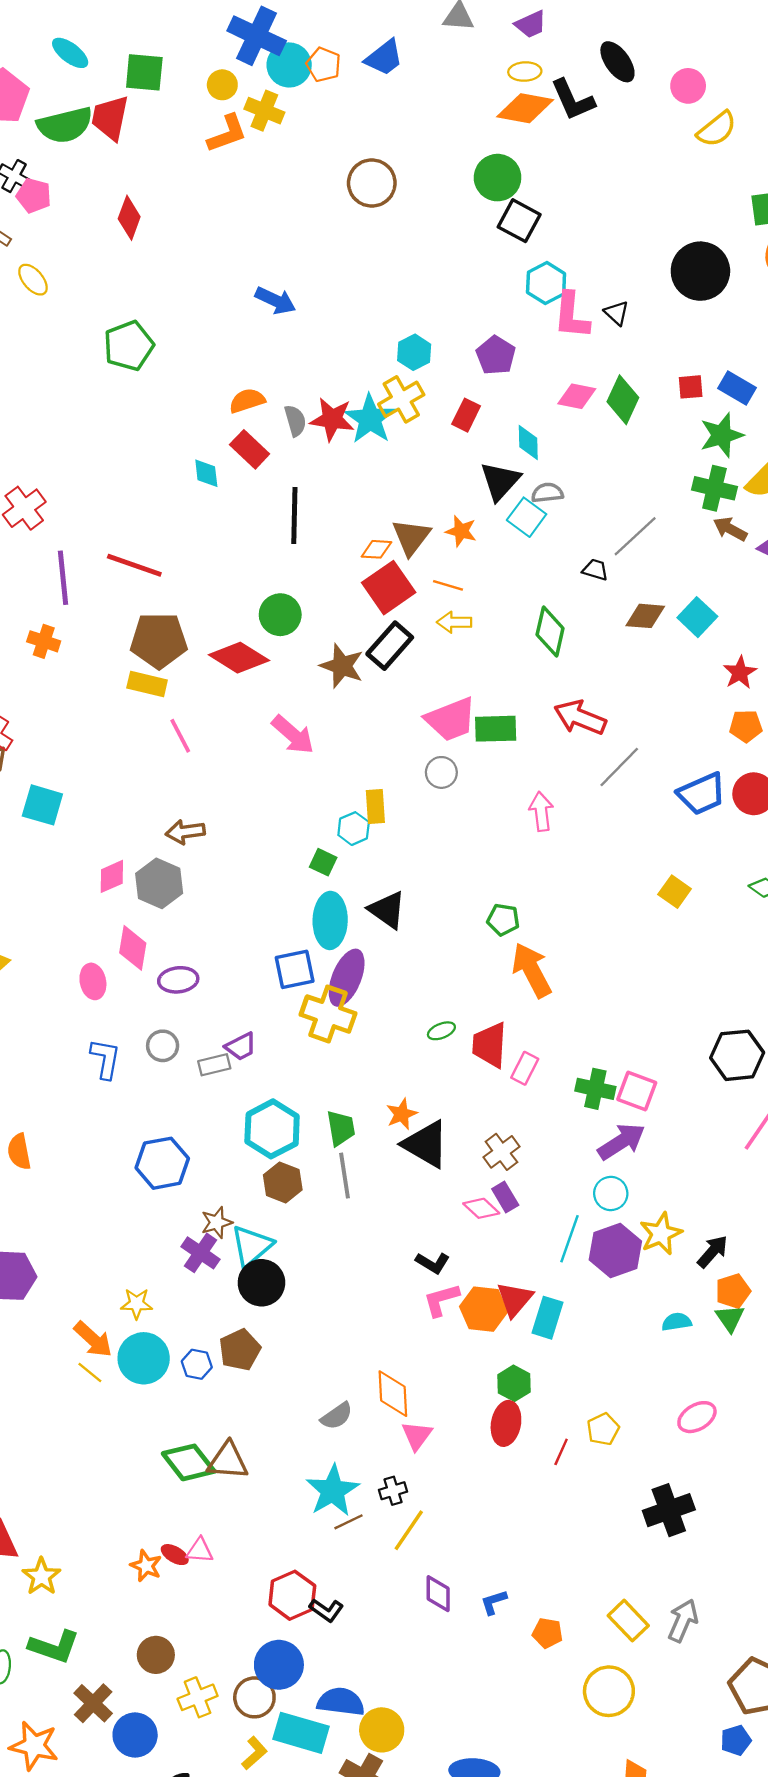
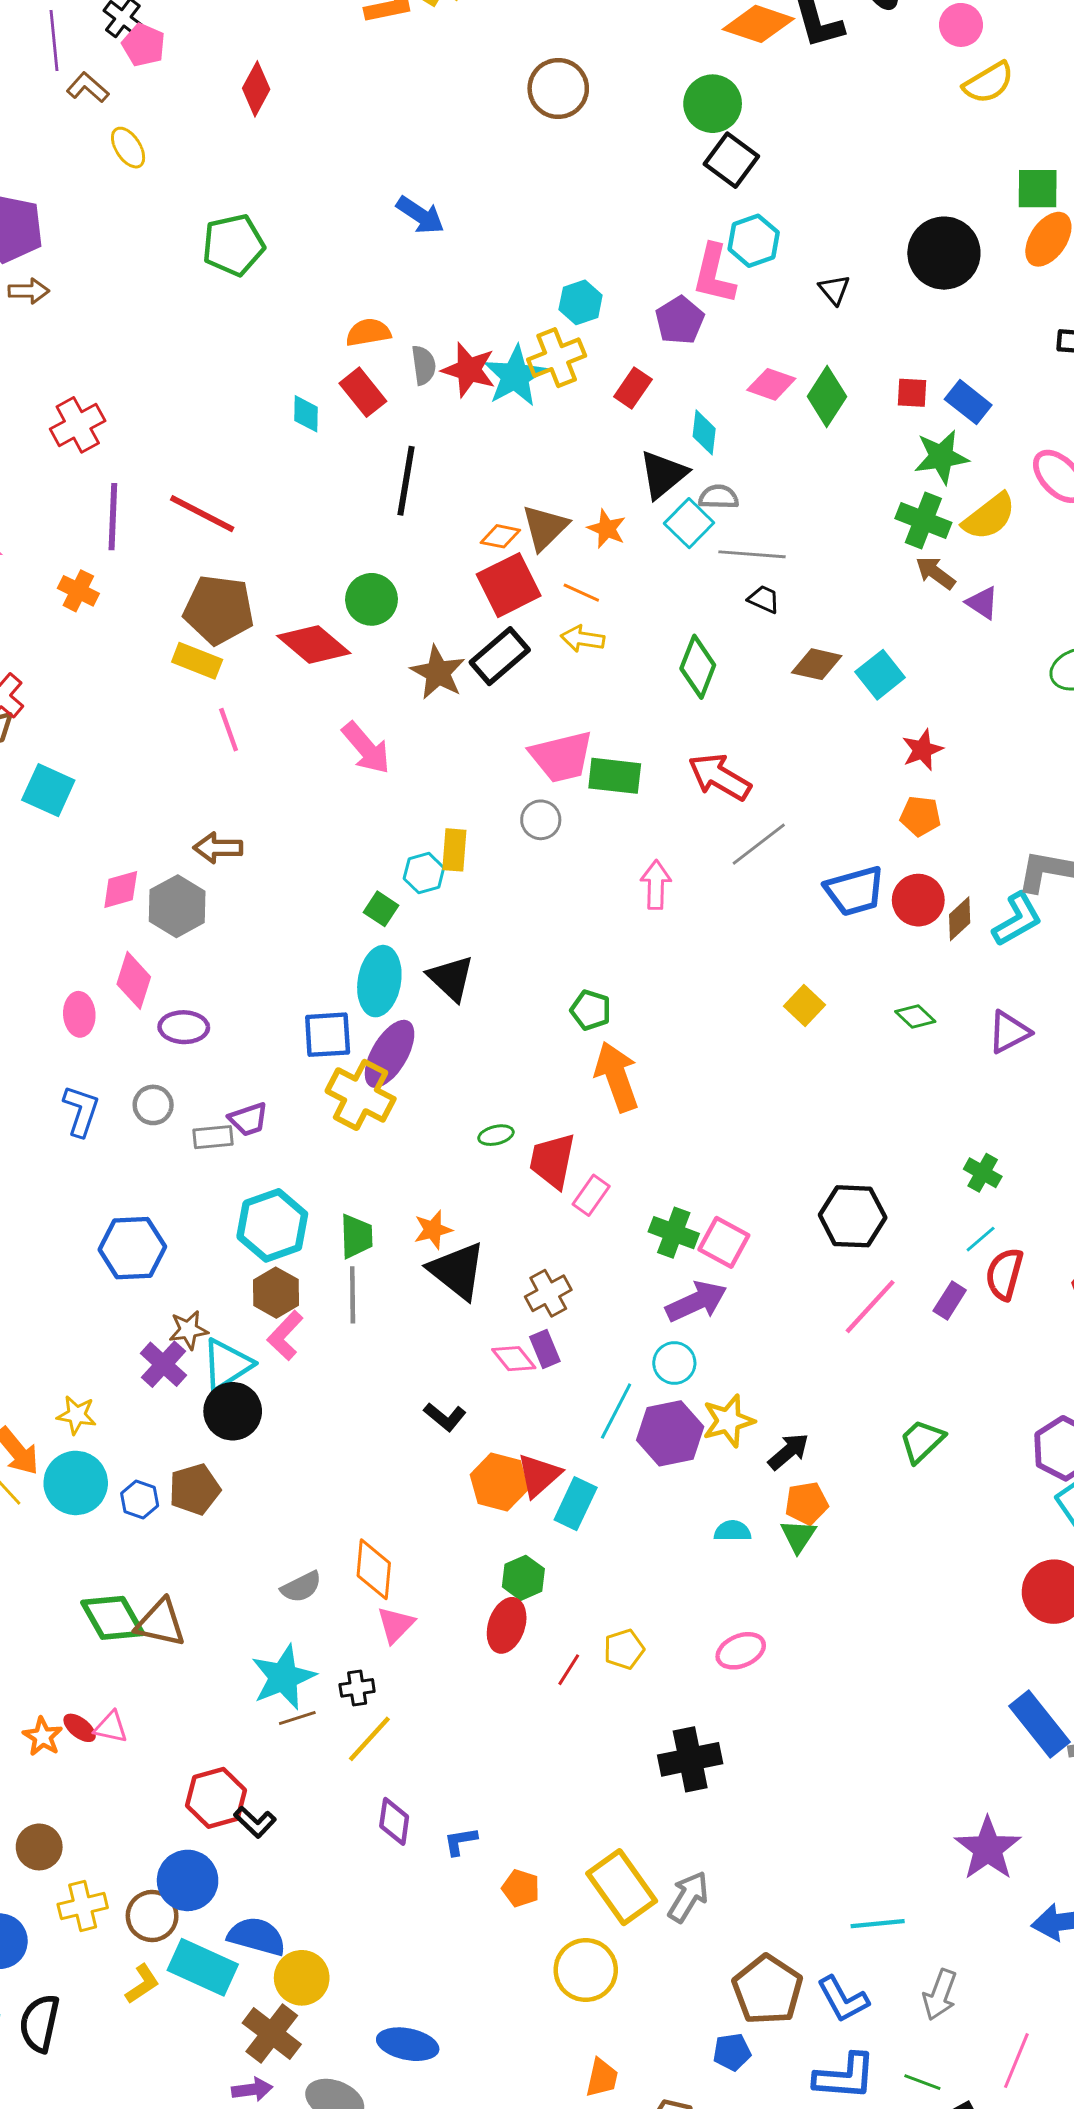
pink L-shape: (571, 316) -> (714, 274), moved
gray line: (635, 536) -> (752, 554), moved, turned 39
pink L-shape: (441, 1300) -> (285, 1336), moved, turned -39
yellow rectangle: (628, 1621) -> (622, 1887), size x1.4

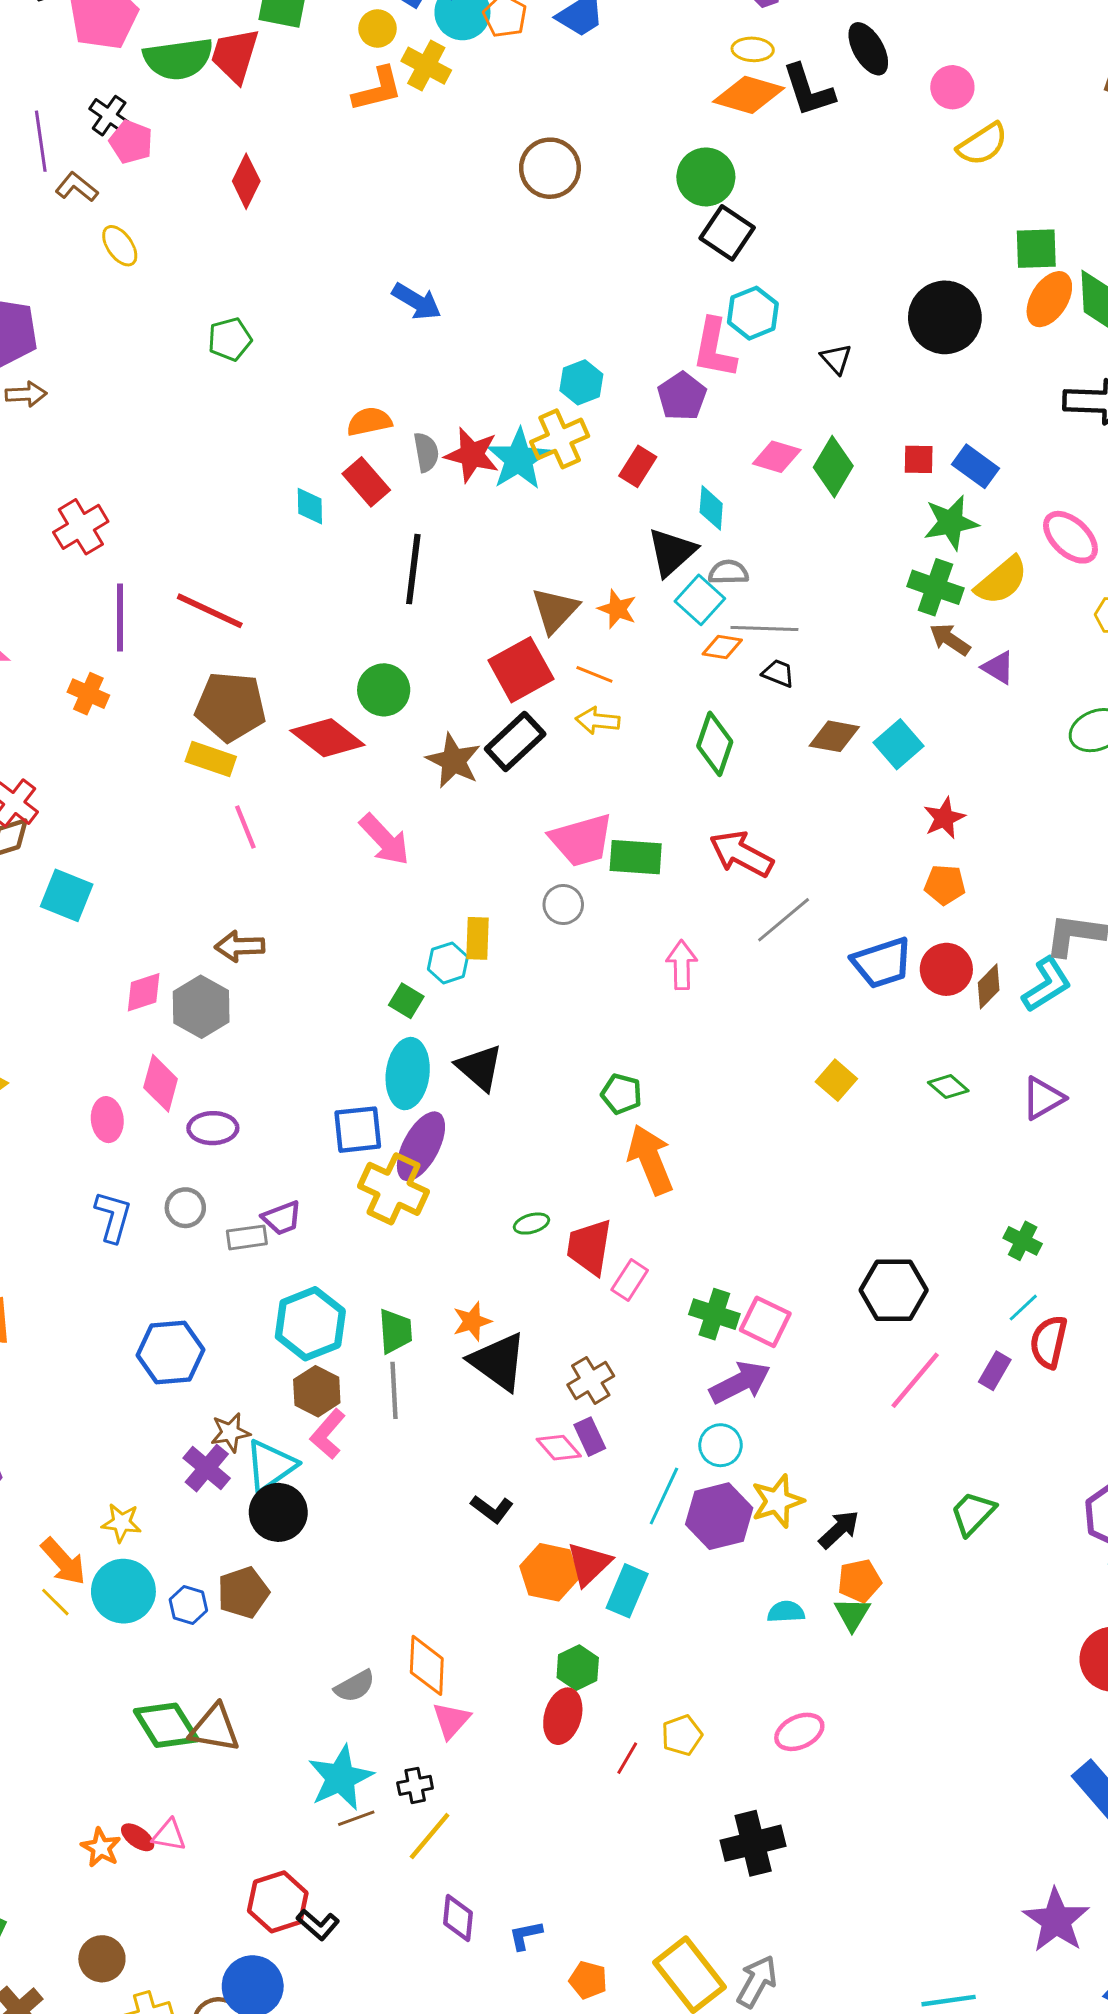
green pentagon: (233, 245) -> (230, 339), size x0.7
orange diamond: (500, 536) -> (722, 647), moved

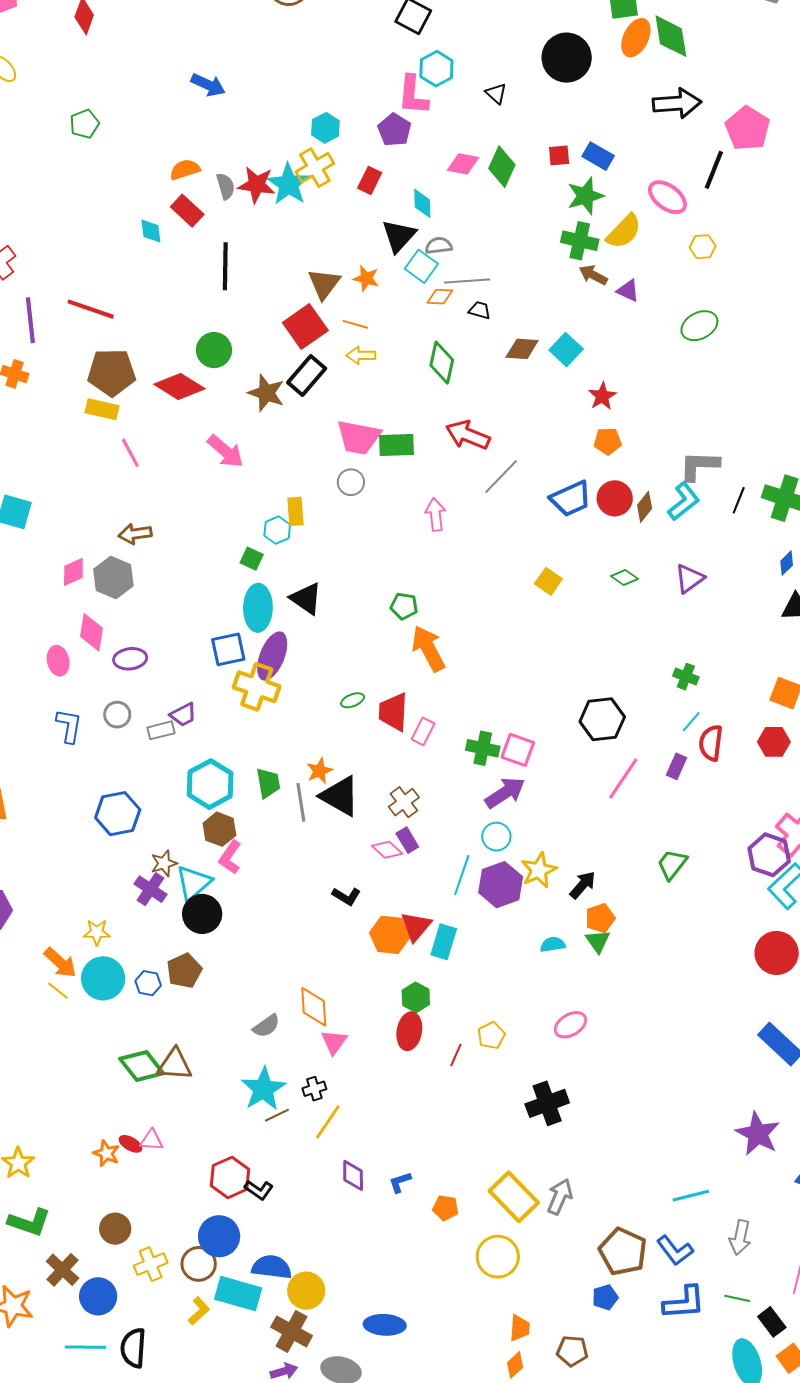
pink trapezoid: (581, 840) -> (359, 437), turned 33
gray line: (394, 1390) -> (301, 802), moved

